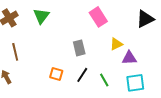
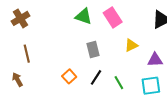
green triangle: (41, 16) -> (84, 16), moved, turned -48
purple triangle: (129, 58) -> (155, 60), moved
orange square: (56, 74) -> (69, 76), turned 32

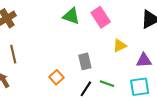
gray rectangle: (93, 49) -> (85, 61), moved
black line: (96, 77) -> (86, 89), moved
green line: (119, 83) -> (107, 84), turned -40

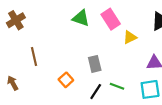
yellow triangle: (120, 46) -> (130, 37), moved
brown line: (13, 54) -> (34, 56), moved

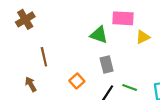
green triangle: (81, 18) -> (99, 35), moved
pink rectangle: (111, 19) -> (123, 18), turned -54
brown arrow: (13, 83) -> (31, 84), moved

